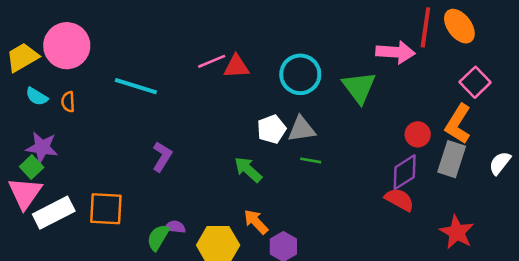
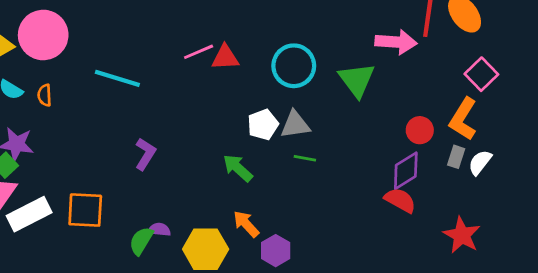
gray rectangle: (452, 159) -> (456, 157), size x0.6
white semicircle: (500, 163) -> (480, 162), moved

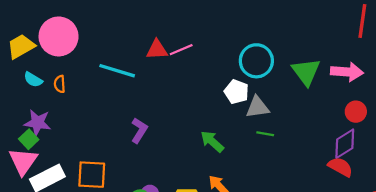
pink arrow: (396, 42) -> (347, 72), moved
red triangle: (225, 57) -> (157, 50), moved
white pentagon: (263, 125) -> (236, 92), moved, turned -30

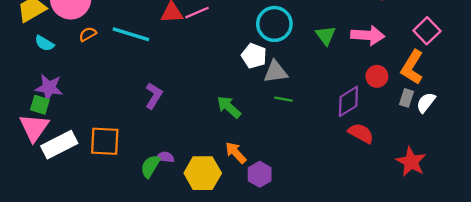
green triangle: (306, 72) -> (326, 35), size x0.7
orange semicircle: (60, 84) -> (88, 34), moved, turned 63
green square: (29, 139) -> (40, 105), turned -30
purple diamond: (345, 144) -> (348, 101), moved

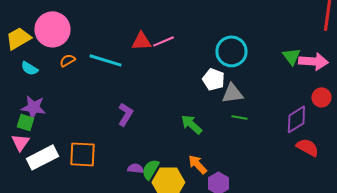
green triangle: (326, 35) -> (291, 56), moved
pink triangle: (34, 128) -> (20, 142), size x0.7
green semicircle: (150, 166) -> (150, 169), moved

